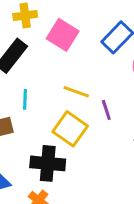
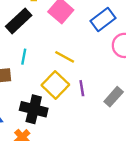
purple line: (106, 110) -> (82, 88), moved

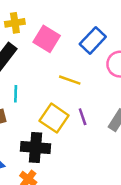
yellow line: (65, 57) -> (70, 80), moved

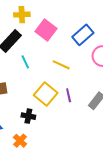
cyan line: (16, 94) -> (25, 62), moved, turned -32
black cross: (35, 148) -> (28, 116), size x0.6

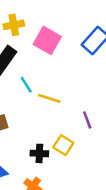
yellow line: (61, 65) -> (49, 98), moved
yellow square: (46, 94) -> (63, 145), moved, size x0.7

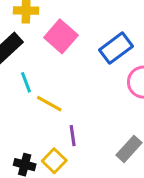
purple line: (87, 120) -> (73, 136), moved

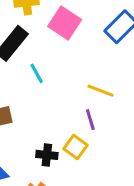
yellow line: (49, 104) -> (100, 91), moved

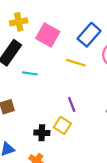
cyan line: (37, 73) -> (30, 73), turned -48
yellow line: (100, 91) -> (76, 63), moved

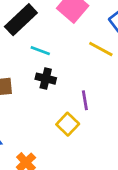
black cross: (42, 133) -> (46, 79), moved

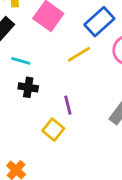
yellow line: (101, 49) -> (79, 54), turned -55

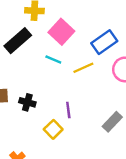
cyan line: (21, 61) -> (53, 59), moved
black cross: (28, 87) -> (27, 102), moved

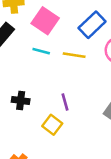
yellow line: (83, 68) -> (74, 55), turned 42

